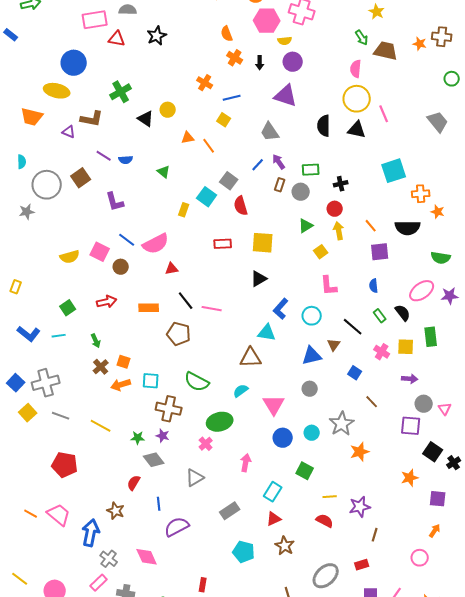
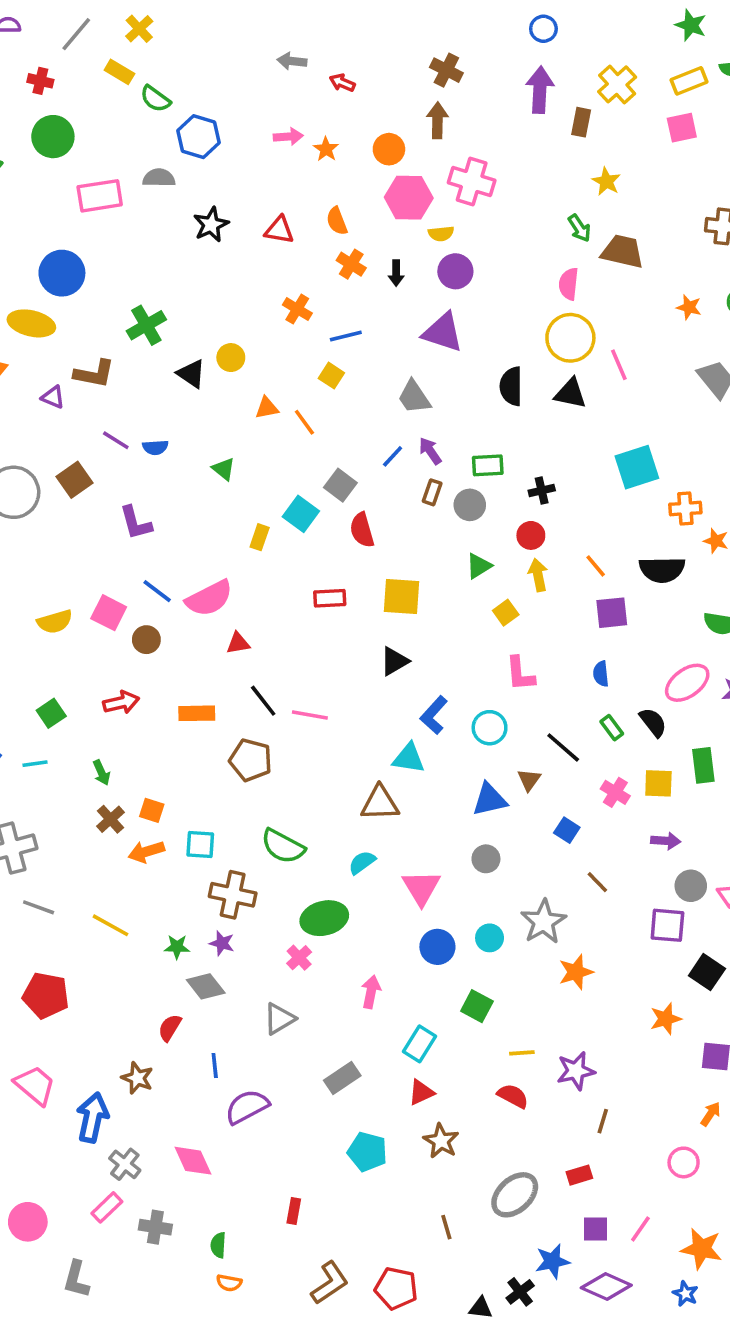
red triangle: (117, 39) -> (279, 230), moved
orange star: (420, 44) -> (689, 307), moved

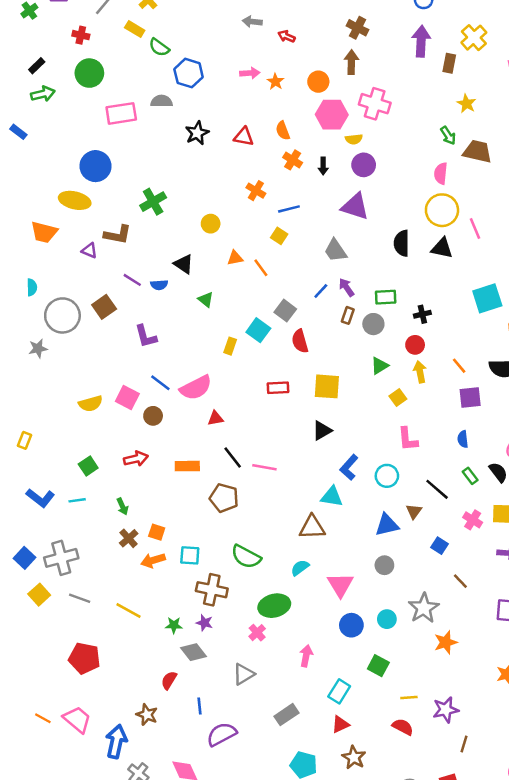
black triangle: (191, 374) -> (184, 264), moved

